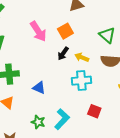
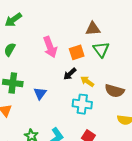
green triangle: (107, 35) -> (101, 49), moved
blue triangle: (39, 88) -> (40, 93), moved, turned 32

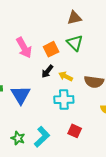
brown triangle: (93, 29) -> (74, 18), moved
blue triangle: (40, 93) -> (21, 95), size x1.5

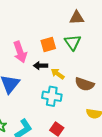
pink arrow: (24, 48) -> (20, 52), moved
black arrow: (47, 71) -> (41, 66), turned 40

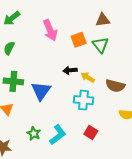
orange square: (48, 44) -> (79, 40), moved
pink arrow: (20, 52) -> (50, 30), moved

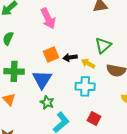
orange square: (79, 40) -> (51, 54), moved
green triangle: (100, 45) -> (103, 45), moved, turned 30
green star: (34, 134) -> (47, 102), moved

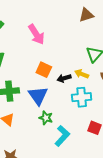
orange square: (51, 54) -> (44, 70), turned -35
black arrow: (70, 57) -> (64, 78), moved

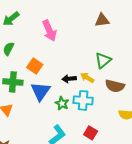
orange square: (44, 70) -> (35, 66), moved
green star: (46, 118) -> (62, 103), moved

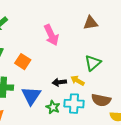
pink arrow: (49, 31) -> (51, 35), moved
orange square: (35, 66) -> (23, 62), moved
brown semicircle: (115, 86) -> (101, 100), moved

